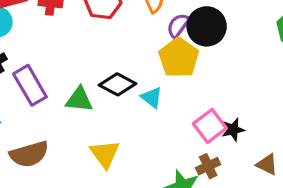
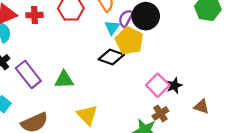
black diamond: (118, 84) -> (111, 57), moved
cyan triangle: (152, 97) -> (112, 27), moved, turned 35

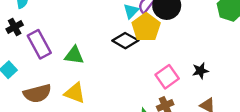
black star: (174, 86) -> (200, 71), moved
yellow triangle: (87, 115) -> (75, 93), moved, turned -35

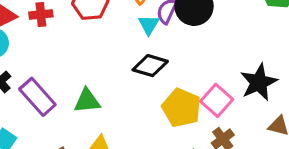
yellow pentagon: (146, 27) -> (181, 108), moved
black star: (200, 71) -> (259, 82), size x1.6

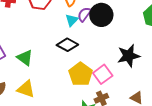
black star: (259, 82) -> (129, 56), moved
green triangle: (87, 101) -> (25, 58), turned 30

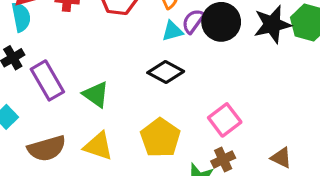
cyan triangle: (72, 20) -> (172, 31), turned 32
black star: (129, 56) -> (272, 24), moved
yellow pentagon: (81, 74) -> (160, 138), moved

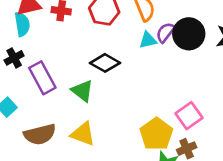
black diamond: (166, 72) -> (105, 63), moved
yellow pentagon: (160, 138) -> (156, 134), moved

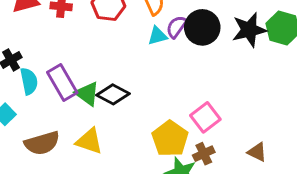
cyan semicircle: (22, 24) -> (29, 81), moved
black diamond: (105, 63) -> (113, 94), moved
purple rectangle: (42, 78) -> (62, 83), moved

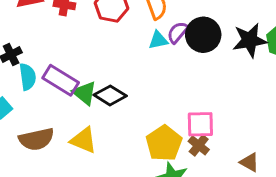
purple rectangle: (62, 83) -> (61, 80), turned -32
pink square: (205, 117) -> (200, 124), turned 32
brown cross: (204, 154) -> (199, 145), moved, turned -30

